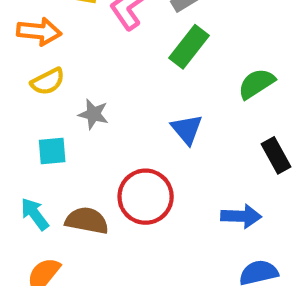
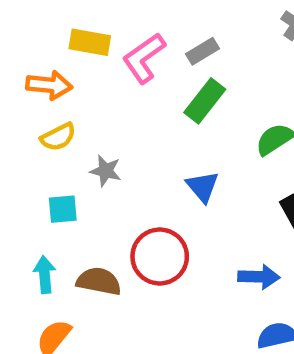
cyan arrow: (35, 214) -> (45, 275), turned 32

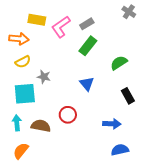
cyan square: (63, 209) -> (25, 94), size x1.6
red circle: (160, 256) -> (68, 115), size x0.7

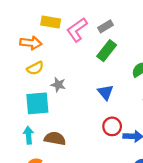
red circle: (68, 115) -> (112, 126), moved

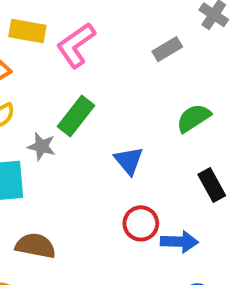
gray rectangle: (106, 26) -> (167, 49), moved
green rectangle: (107, 51) -> (76, 116), moved

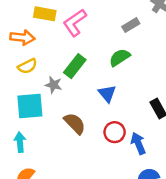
green semicircle: (194, 118) -> (120, 57), moved
blue arrow: (179, 242) -> (138, 143), turned -115
brown semicircle: (35, 246) -> (75, 123), moved, turned 35

